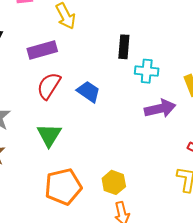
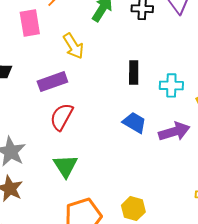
cyan cross: (147, 71) -> (171, 85), moved
blue trapezoid: (88, 92) -> (134, 123), moved

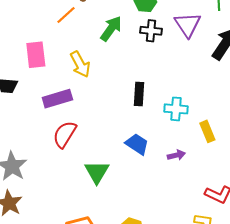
pink rectangle: (30, 23) -> (36, 55), moved
purple arrow: (174, 132) -> (176, 155), size x0.6
green triangle: (65, 166) -> (97, 172), moved

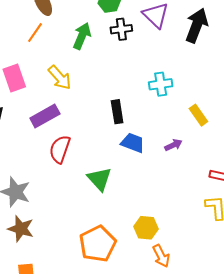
black rectangle: (139, 94) -> (117, 112), moved
cyan cross: (176, 109) -> (161, 84), moved

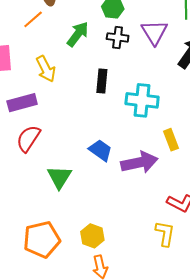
cyan cross: (161, 84) -> (142, 100), size x1.4
black rectangle: (117, 112) -> (102, 81), moved
purple arrow: (173, 145) -> (139, 162), size x2.0

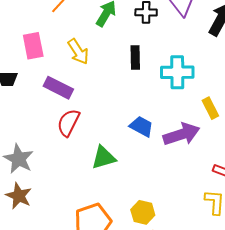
purple rectangle: (22, 103) -> (58, 88), turned 48
green triangle: (59, 177) -> (104, 158), turned 48

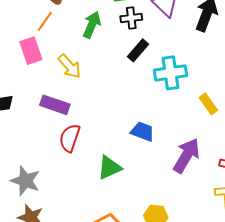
pink rectangle: (33, 46) -> (31, 51), moved
black rectangle: (135, 57) -> (138, 50), moved, turned 50
purple arrow: (181, 134) -> (186, 156), moved, turned -33

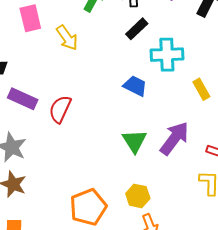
purple rectangle: (55, 105) -> (23, 99), moved
blue trapezoid: (143, 132) -> (135, 86), moved
green triangle: (109, 168) -> (135, 141), moved, turned -44

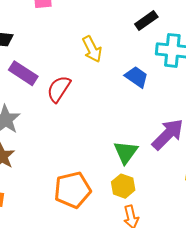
yellow arrow: (67, 38) -> (92, 49), moved
green triangle: (135, 141) -> (126, 152), moved

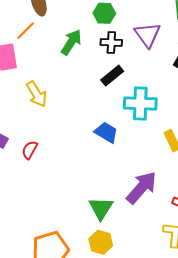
yellow arrow: (92, 49) -> (37, 94), moved
red semicircle: (59, 89) -> (30, 150), size x0.7

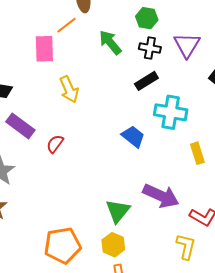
green arrow: (71, 42) -> (110, 42), turned -80
purple arrow: (142, 188) -> (161, 196), turned 66

